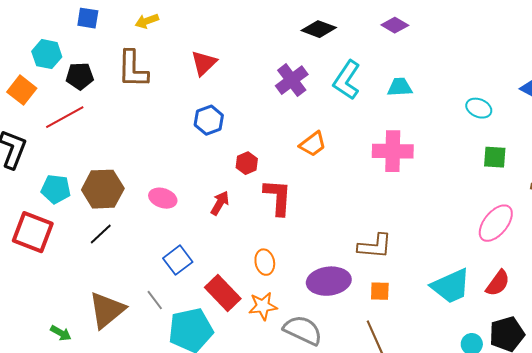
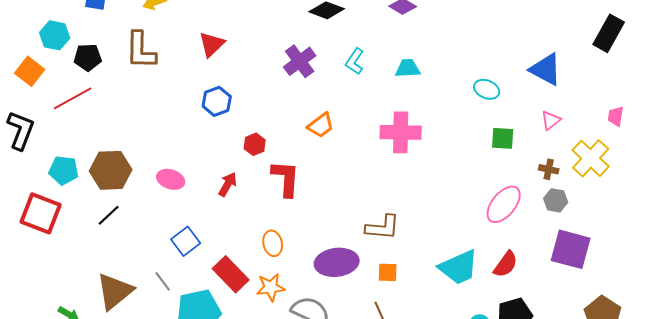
cyan L-shape: (347, 80) -> (355, 61), size x0.7

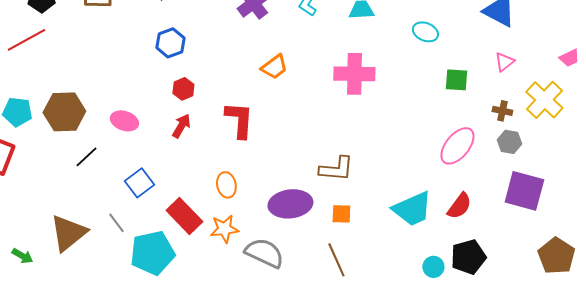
cyan ellipse: (487, 89) -> (425, 32), moved
pink trapezoid: (616, 116) -> (569, 58), turned -125
red hexagon: (255, 144) -> (183, 89), moved
black line: (109, 215) -> (86, 157), moved

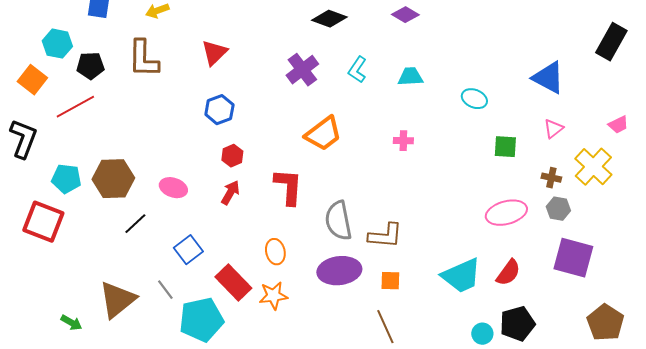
orange trapezoid: (274, 67) -> (323, 134), size x1.4
pink cross: (354, 74) -> (403, 141), size x0.5
pink ellipse: (457, 146) -> (506, 213), turned 36
gray semicircle: (264, 253) -> (338, 221), moved, turned -126

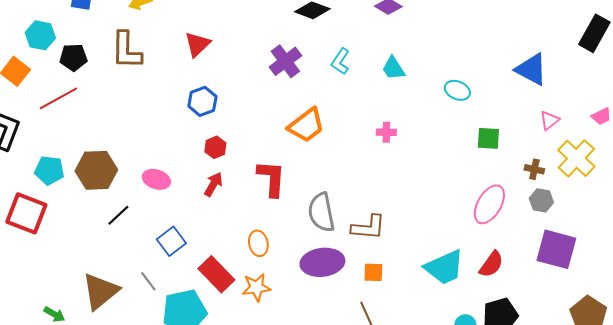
cyan trapezoid: (410, 77) -> (393, 68), turned -120
pink triangle: (553, 129) -> (549, 120), moved
pink ellipse: (506, 213) -> (489, 204), turned -45

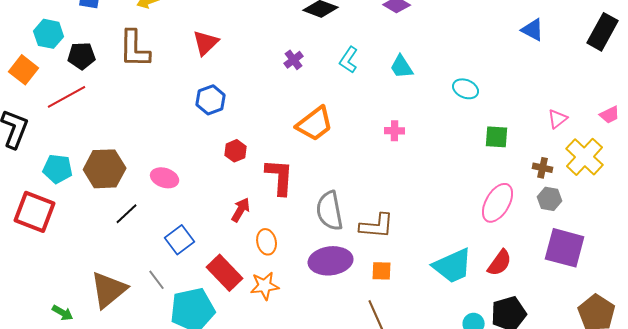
purple cross: (285, 61) -> (294, 60), size x0.6
blue triangle: (531, 69) -> (533, 30), moved, size x0.7
red hexagon: (215, 147) -> (236, 151), moved
red arrow: (213, 184) -> (241, 210), moved

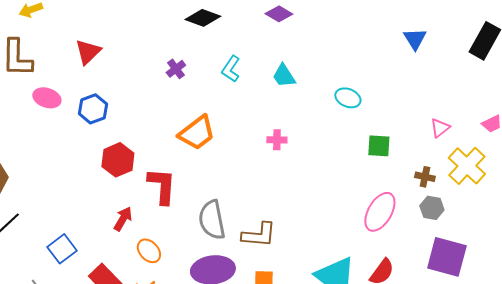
blue triangle: (533, 30) -> (415, 39), turned 30
red hexagon: (236, 151) -> (118, 160), size x1.5
pink ellipse: (165, 178) -> (47, 98), moved
orange ellipse: (267, 242) -> (149, 251), turned -30

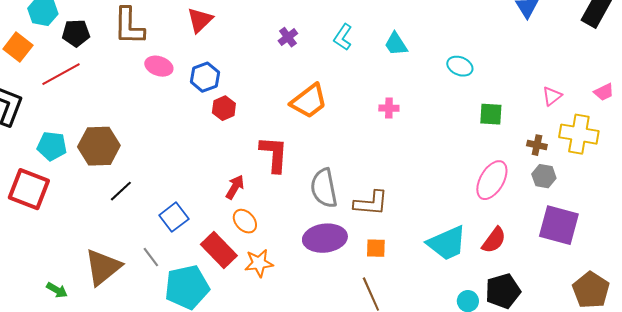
red hexagon: (118, 160) -> (224, 108), moved, size x0.7
yellow cross: (467, 166) -> (579, 134), turned -33
orange ellipse: (149, 251) -> (245, 221), moved

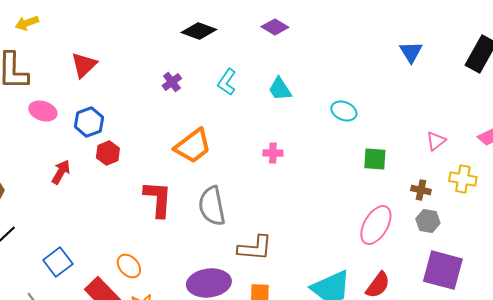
yellow cross: (579, 134) -> (463, 179), size x0.7
red arrow: (235, 187) -> (61, 172), moved
gray semicircle: (324, 188) -> (212, 206), moved

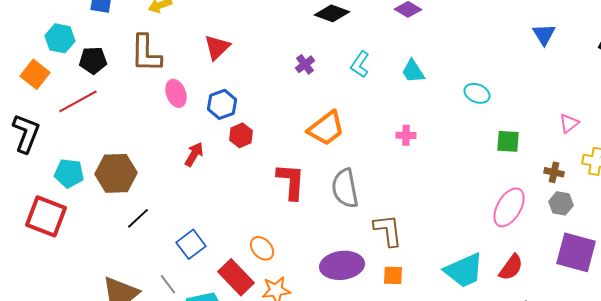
pink ellipse: (43, 111) -> (176, 93), turned 52
brown L-shape: (255, 248) -> (388, 230), turned -102

